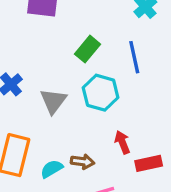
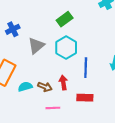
blue line: (134, 57) -> (86, 68), moved
red arrow: (122, 142) -> (63, 83), moved

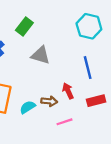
green rectangle: (65, 19) -> (24, 26), moved
gray triangle: (36, 46) -> (41, 55), moved, turned -48
cyan hexagon: (66, 48) -> (89, 26), moved

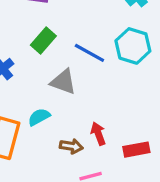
blue line: (88, 68) -> (89, 53), moved, turned -50
cyan semicircle: (28, 107) -> (39, 117), moved

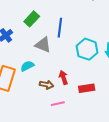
cyan hexagon: (133, 46) -> (87, 49), moved
blue line: (89, 53) -> (60, 28), turned 66

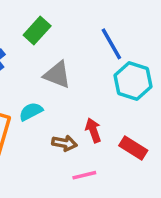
blue line: (60, 28) -> (111, 44), moved, turned -36
red rectangle: (87, 88) -> (133, 148), turned 42

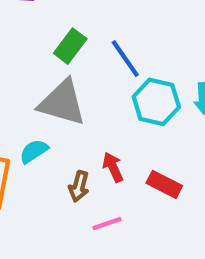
green rectangle: (37, 31) -> (70, 46), moved
gray triangle: (57, 75) -> (62, 103), size x1.4
brown arrow: (64, 143) -> (79, 186), turned 100

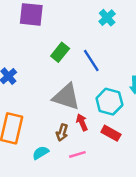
cyan hexagon: (156, 102) -> (109, 102), moved
gray triangle: (62, 103) -> (66, 97), moved
cyan semicircle: (34, 151) -> (41, 153), moved

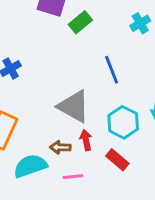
green rectangle: (60, 52) -> (80, 22), moved
brown arrow: (62, 133) -> (60, 147), turned 63
cyan semicircle: (41, 153) -> (30, 166), size x1.6

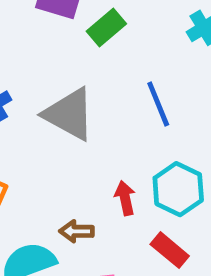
gray triangle: (74, 106) -> (69, 114), moved
red arrow: (86, 140) -> (125, 198), moved

